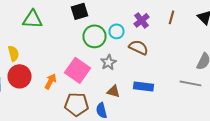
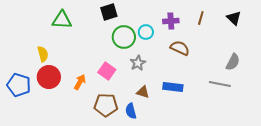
purple cross: (142, 20) -> (171, 21), turned 35
brown semicircle: (138, 47) -> (180, 48), moved
pink square: (78, 70) -> (107, 71), size x0.7

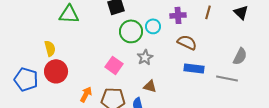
orange arrow: (80, 82) -> (86, 94), moved
blue rectangle: (173, 87) -> (194, 68), moved

